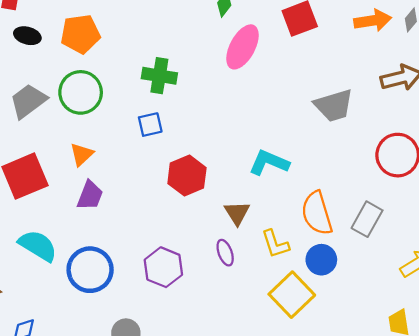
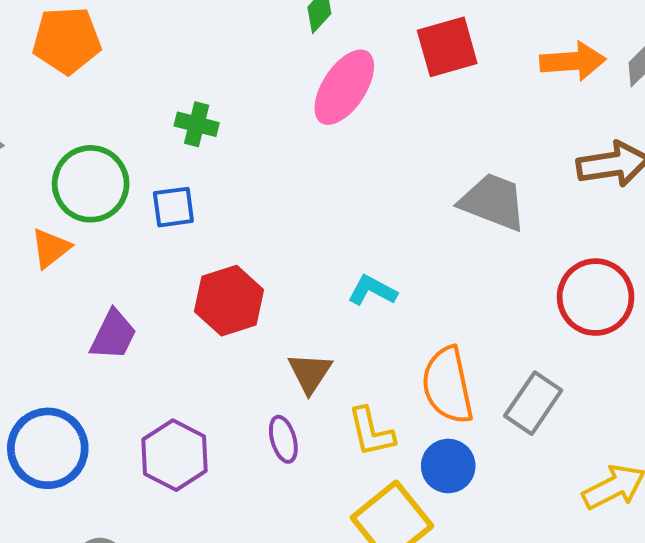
green cross: (159, 76) -> (197, 124), size x0.7
green circle: (81, 92) -> (91, 184), moved
gray trapezoid: (334, 105) -> (493, 202), turned -147
cyan L-shape: (269, 162) -> (372, 290), size x0.7
purple trapezoid: (90, 195) -> (113, 335), moved

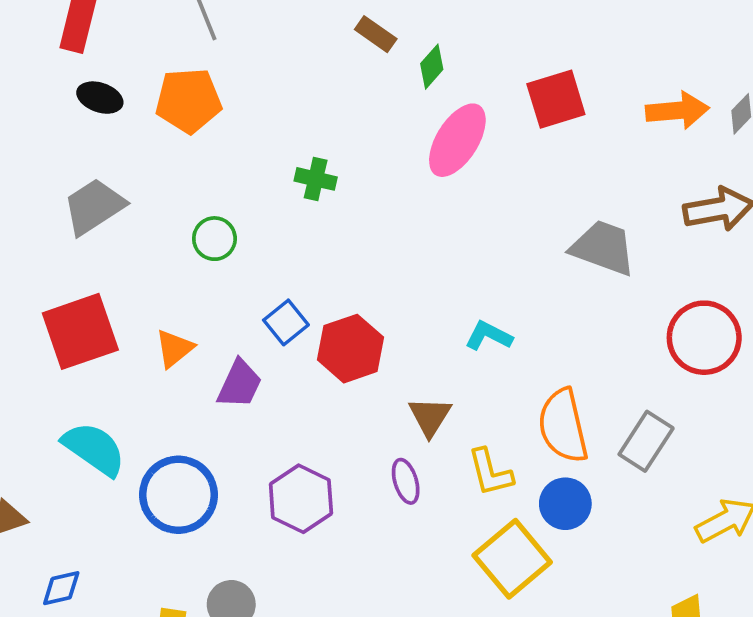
green circle: (91, 184) -> (214, 239), size x0.6
blue square: (173, 207) -> (286, 322), moved, turned -30
orange triangle: (51, 248) -> (174, 348), moved

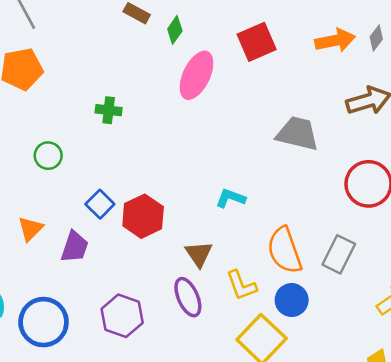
purple ellipse: (406, 481) -> (188, 297), size x1.4

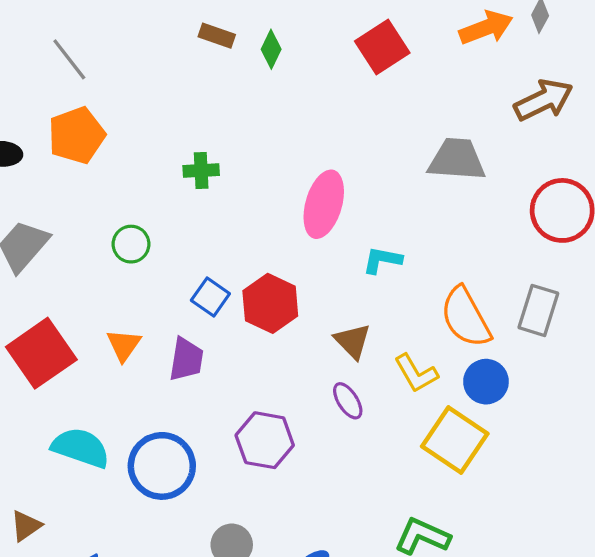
pink ellipse: (196, 75) -> (324, 204), moved
purple ellipse: (188, 297) -> (348, 401), size x0.7

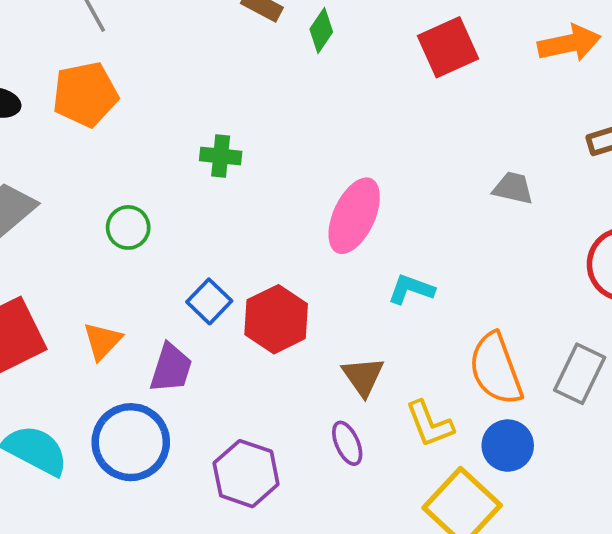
gray trapezoid: (457, 160) -> (513, 188), size x0.6
blue circle: (162, 466) -> (131, 442), moved

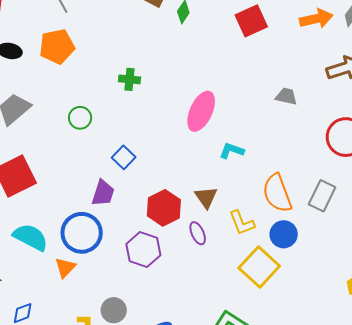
red hexagon: (276, 319) -> (164, 208), moved
orange triangle: (102, 341) -> (65, 268), moved

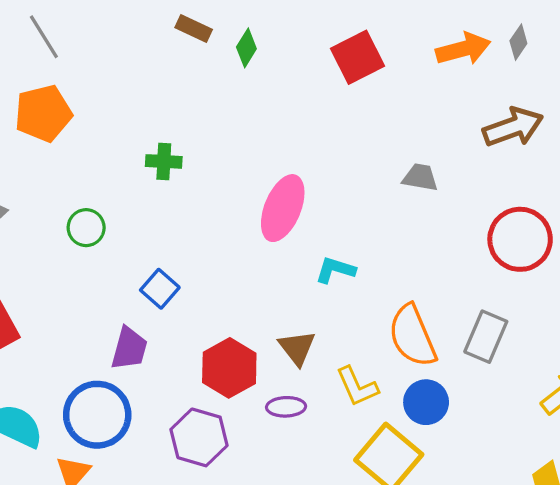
purple ellipse: (198, 233) -> (286, 407), turned -65

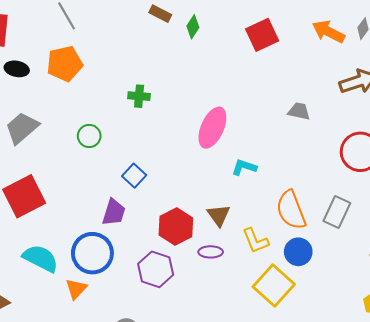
orange arrow: (463, 49) -> (328, 32), turned -140

